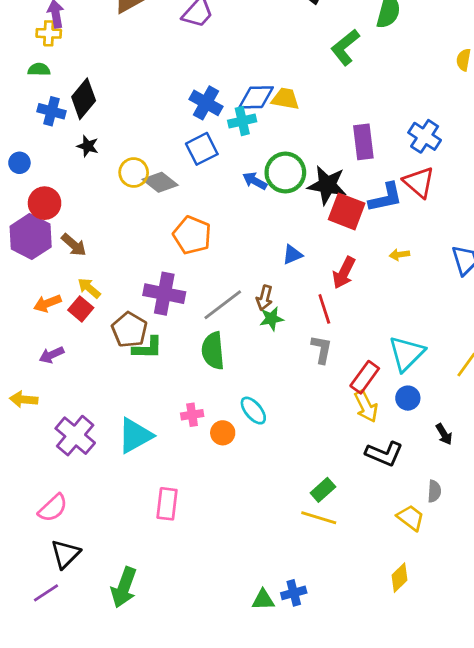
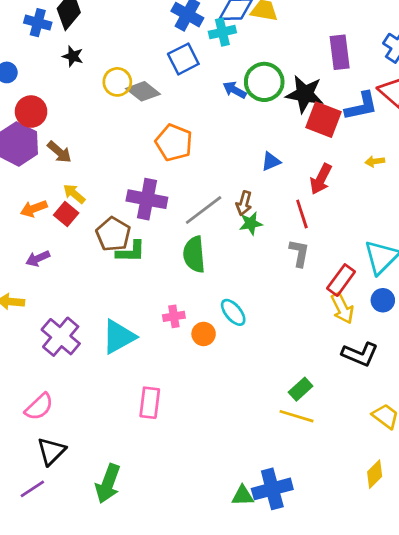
blue cross: (294, 593) -> (272, 489), size x1.6

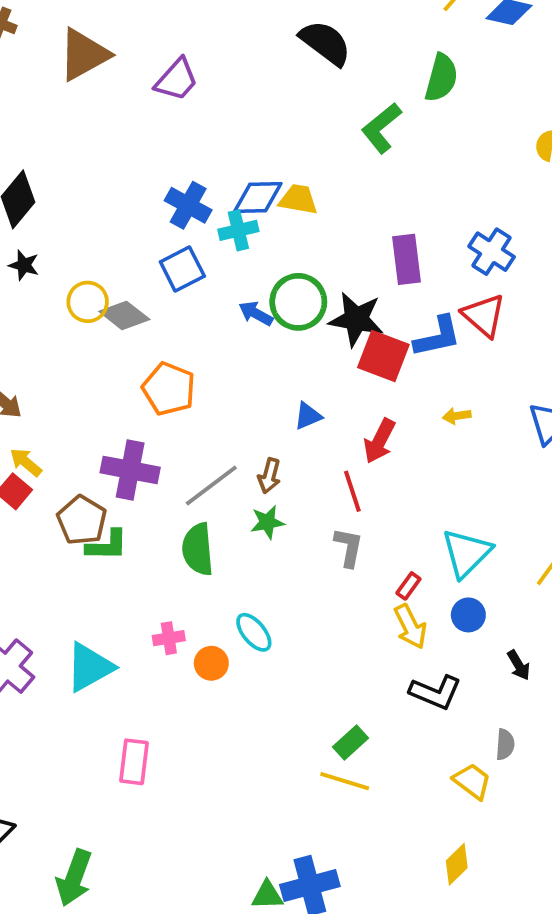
green star: (251, 223) -> (267, 522), moved
red rectangle: (341, 280) -> (408, 586), size x0.6

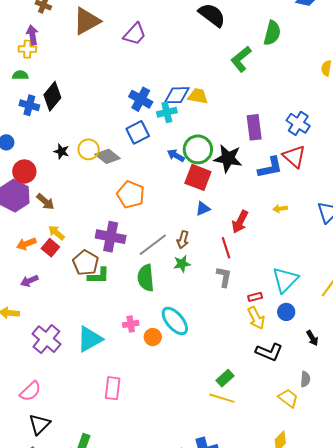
black star: (24, 265) -> (61, 151), moved
red square: (383, 356) -> (198, 177), moved
red rectangle: (408, 586) -> (255, 297), turned 40
cyan ellipse: (254, 632) -> (175, 321), size x1.4

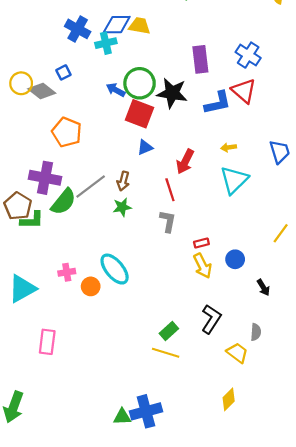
blue square: (138, 132) -> (63, 72), moved, size x0.6
green semicircle: (146, 278) -> (63, 202), moved, turned -136
cyan triangle: (285, 280) -> (234, 180), moved
black L-shape: (269, 352) -> (211, 319), moved, turned -80

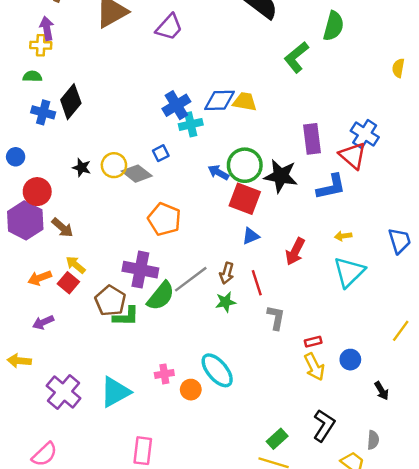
blue cross: (78, 29) -> (176, 105), turned 30
cyan cross: (106, 43) -> (191, 124), moved
red triangle: (244, 91) -> (353, 156), moved
red line: (170, 190) -> (257, 283), moved

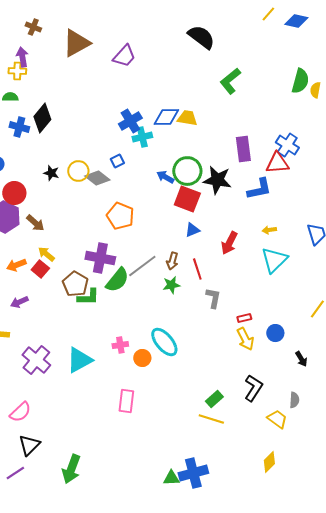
green semicircle: (334, 26) -> (300, 81), moved
red triangle: (353, 156) -> (277, 163), turned -45
pink rectangle: (143, 451) -> (126, 401), moved

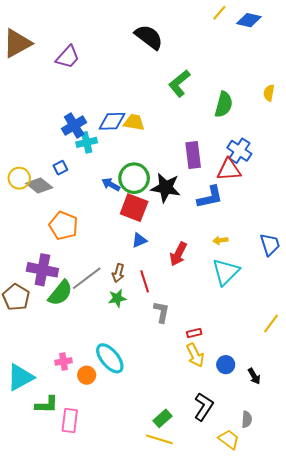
green semicircle: (300, 81) -> (224, 104), moved
green L-shape: (88, 297) -> (47, 405), moved
blue circle: (275, 333) -> (226, 365), moved

